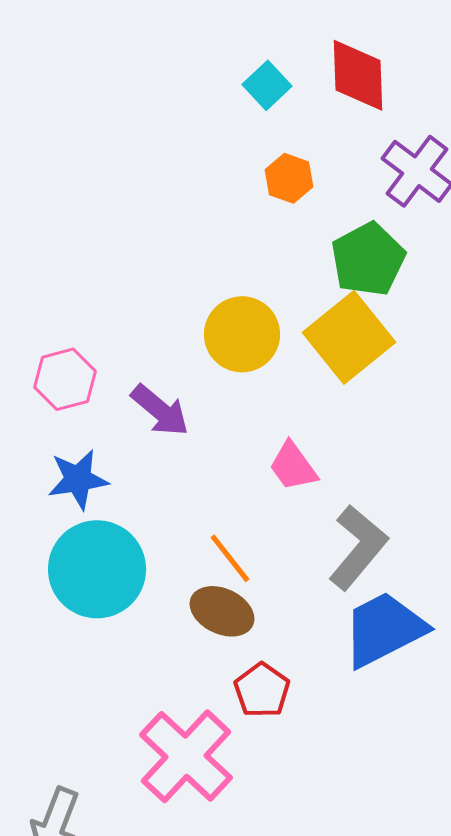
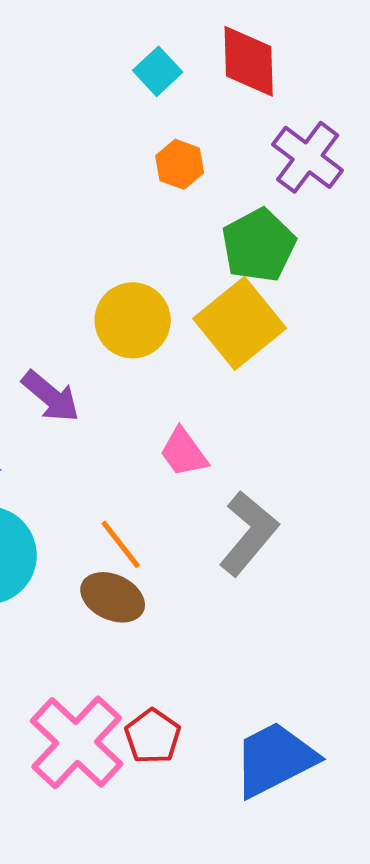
blue trapezoid: (384, 629) -> (275, 759), moved
red pentagon: (262, 690) -> (153, 736), moved

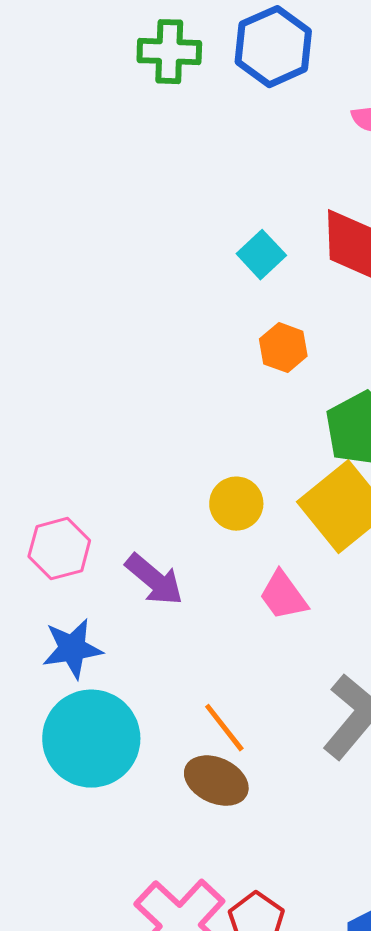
yellow circle: (133, 320) -> (236, 504), size x0.7
pink trapezoid: (184, 452) -> (283, 596), moved

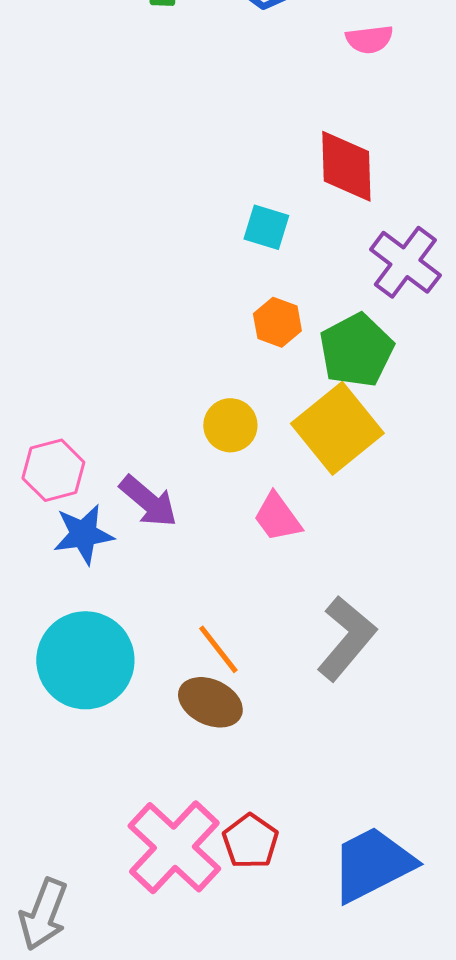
cyan square: (261, 255) -> (266, 227), moved, turned -30
orange hexagon: (283, 348) -> (277, 322), moved
blue star: (72, 649) -> (83, 534), moved

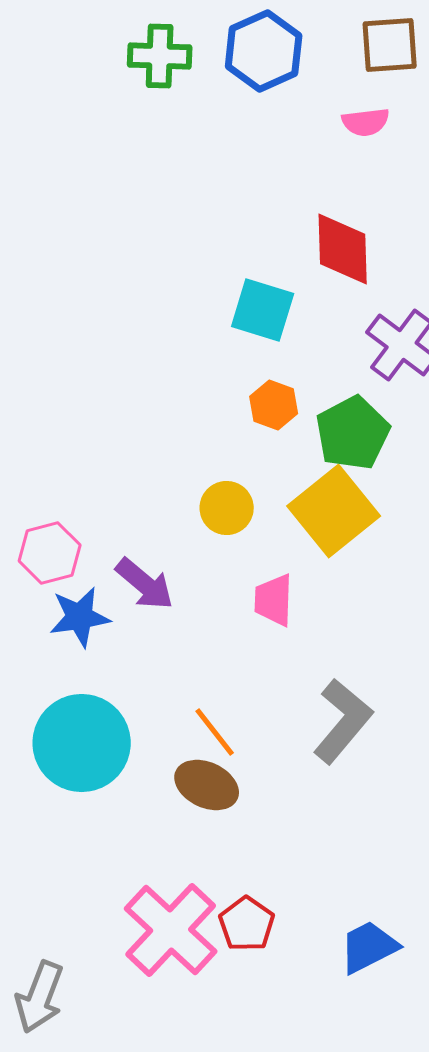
cyan square: (266, 227) -> (263, 310), size x1.4
pink trapezoid: (277, 517) -> (274, 600), turned 38
blue trapezoid: (372, 864) -> (369, 947), size x0.7

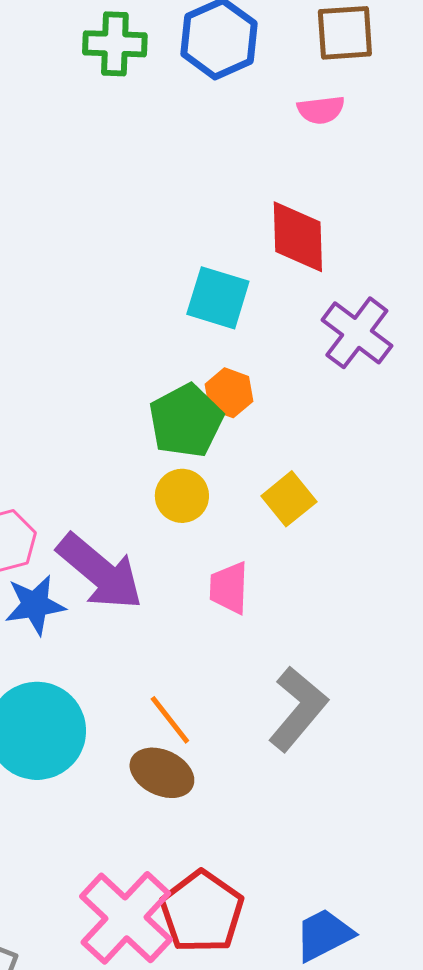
green pentagon: (353, 433) -> (186, 421), moved
yellow square: (334, 511) -> (289, 499), size x0.6
purple arrow: (145, 584) -> (100, 572), size x1.5
red pentagon: (247, 924) -> (202, 912), size x1.5

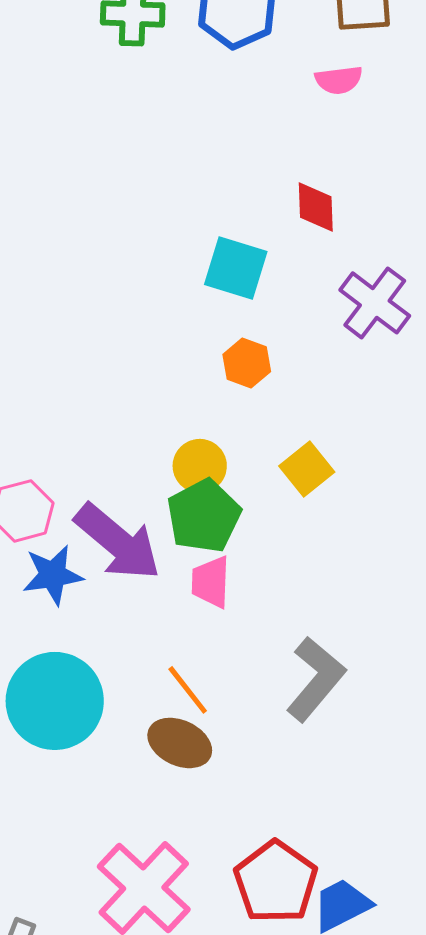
red diamond: (298, 237) -> (316, 207), size x0.7
green pentagon: (186, 421) -> (204, 516), moved
pink trapezoid: (229, 588) -> (211, 582), moved
red pentagon: (202, 912) -> (276, 882), moved

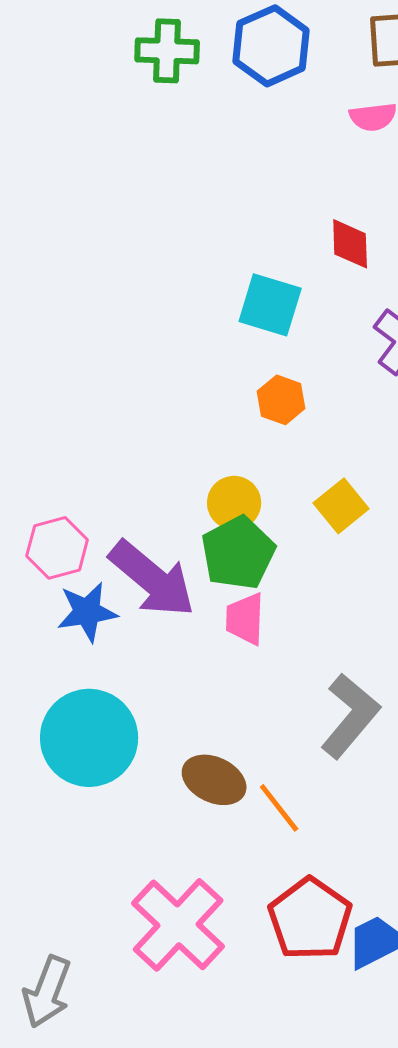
orange line: (188, 690) -> (279, 808), moved

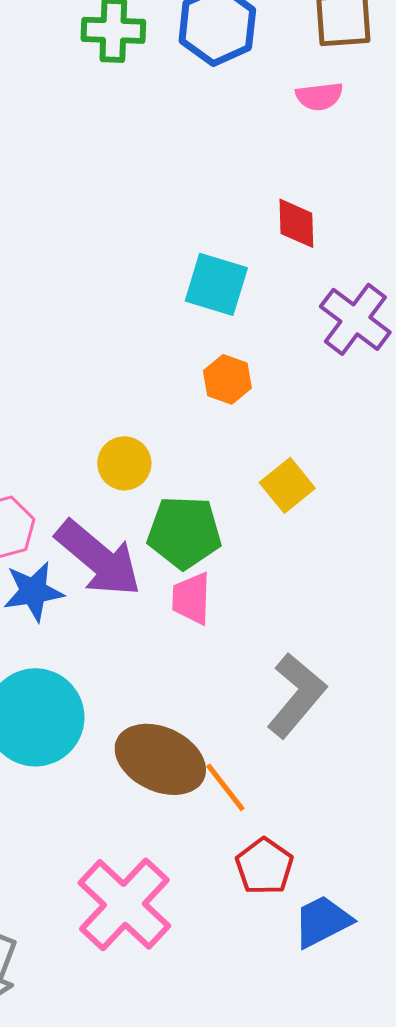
yellow circle: (234, 503) -> (124, 463), moved
green pentagon: (238, 553) -> (184, 532), turned 30
brown ellipse: (214, 780) -> (160, 759), size x1.4
red pentagon: (310, 919) -> (264, 866), moved, size x0.7

